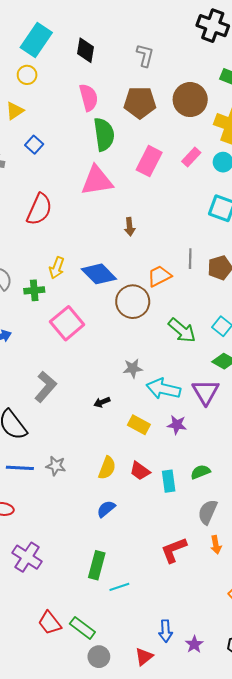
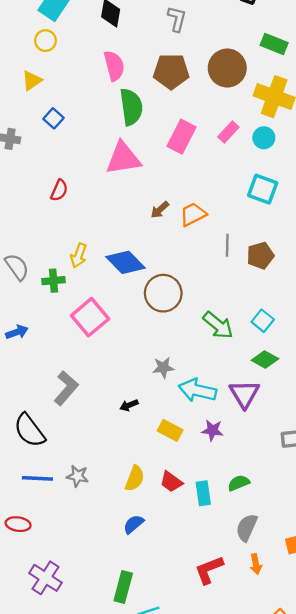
red semicircle: (39, 209) -> (59, 190), size x0.6
brown arrow: (130, 227) -> (160, 210), turned 54
orange trapezoid: (159, 276) -> (193, 214), moved

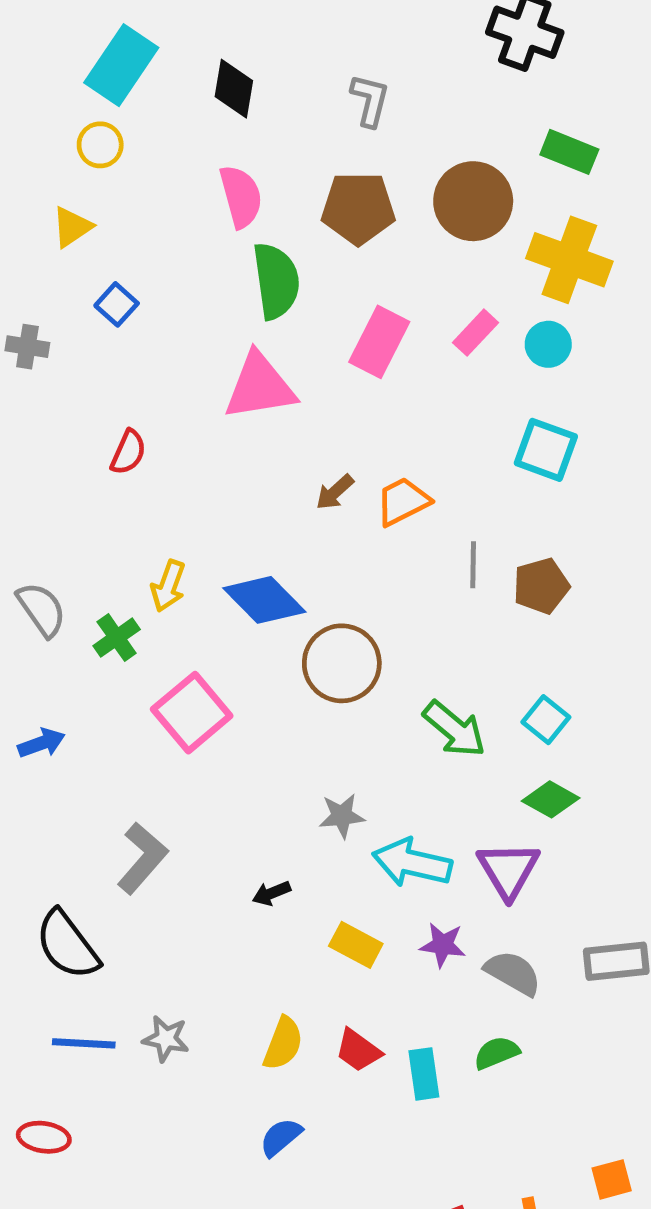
green cross: (53, 281) -> (117, 638), turned -30
gray semicircle: (247, 528) -> (513, 973), moved, turned 96

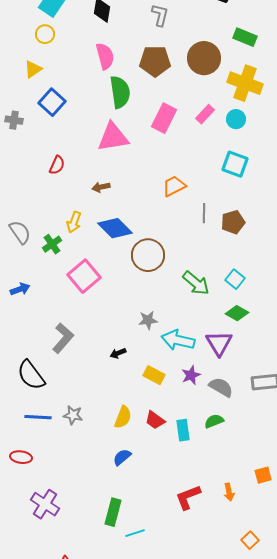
blue square: (117, 304) -> (52, 102), size x1.5
brown arrow: (335, 492) -> (101, 187), moved, turned 30
purple star: (443, 945) -> (191, 375), turned -30

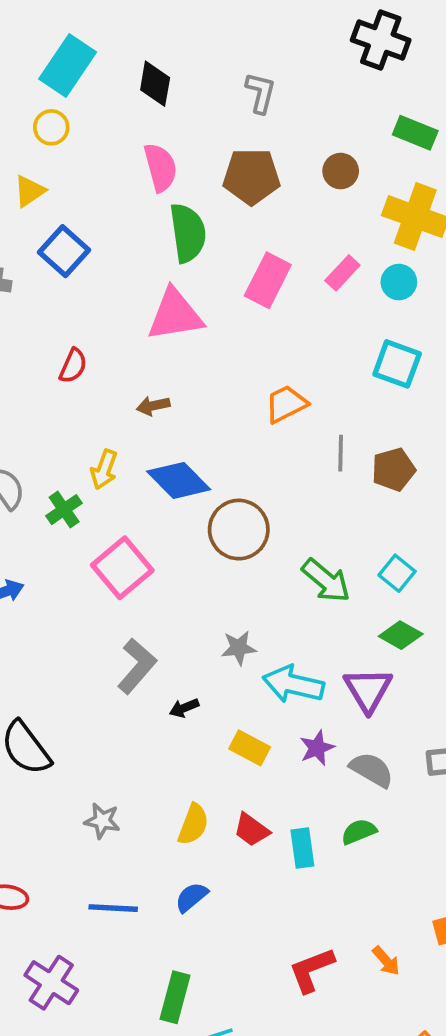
brown circle: (204, 58) -> (341, 171), size x0.6
gray L-shape: (63, 338) -> (137, 666), moved
blue line: (38, 417) -> (113, 908), moved
orange arrow: (229, 492) -> (386, 961), turned -30

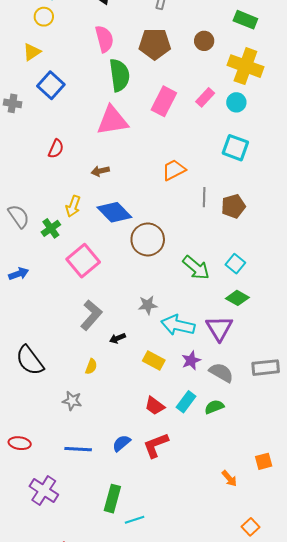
yellow semicircle: (193, 824) -> (91, 367), moved, size x0.7
cyan rectangle: (302, 848) -> (186, 402), moved, turned 45
red L-shape: (312, 970) -> (156, 445), moved

